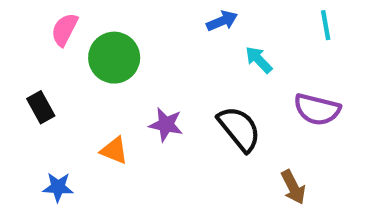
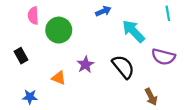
blue arrow: (222, 21) -> (103, 11), moved
pink semicircle: (65, 30) -> (33, 16), turned -30
cyan arrow: (259, 60) -> (133, 31), size x1.6
purple star: (166, 125) -> (85, 65), turned 30

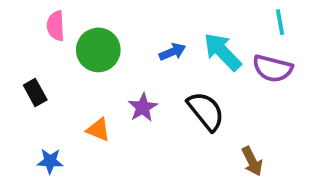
blue arrow: (103, 11) -> (172, 52), moved
purple semicircle: (163, 57) -> (273, 68), moved

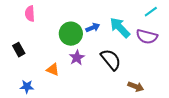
cyan line: (280, 22) -> (151, 12), turned 64
green circle: (98, 50) -> (71, 34), moved
brown arrow: (252, 161) -> (136, 87), turned -42

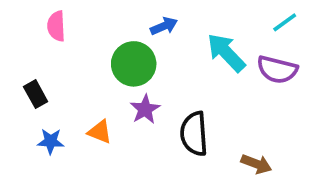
blue arrow: (93, 28) -> (164, 26), moved
black semicircle: (111, 60) -> (194, 134), moved, turned -145
blue star: (27, 87) -> (51, 141), moved

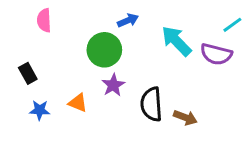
cyan line: (285, 22) -> (232, 25), moved
brown arrow: (256, 164) -> (185, 118), moved

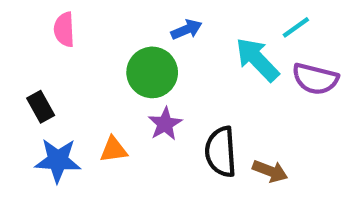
cyan line: (232, 25) -> (296, 27), moved
orange triangle: (78, 103) -> (114, 150), turned -30
blue star: (40, 110) -> (58, 160), size x1.5

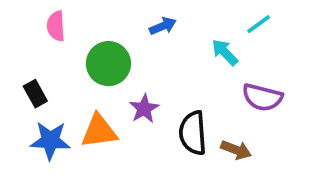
cyan arrow: (257, 60) -> (225, 52), size x0.7
green circle: (152, 72) -> (108, 64), moved
purple semicircle: (315, 79) -> (262, 97), moved
orange triangle: (114, 150) -> (99, 131), size x1.5

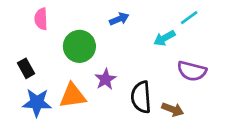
cyan arrow: (225, 52) -> (164, 38), turned -75

